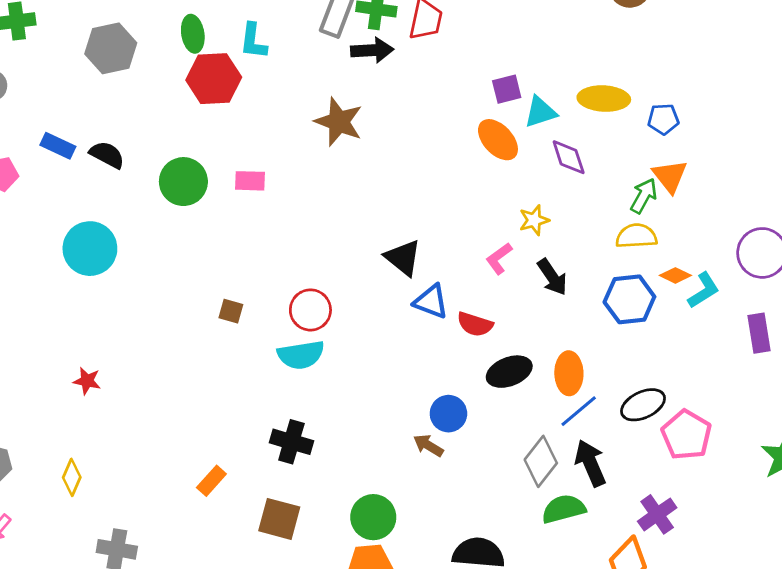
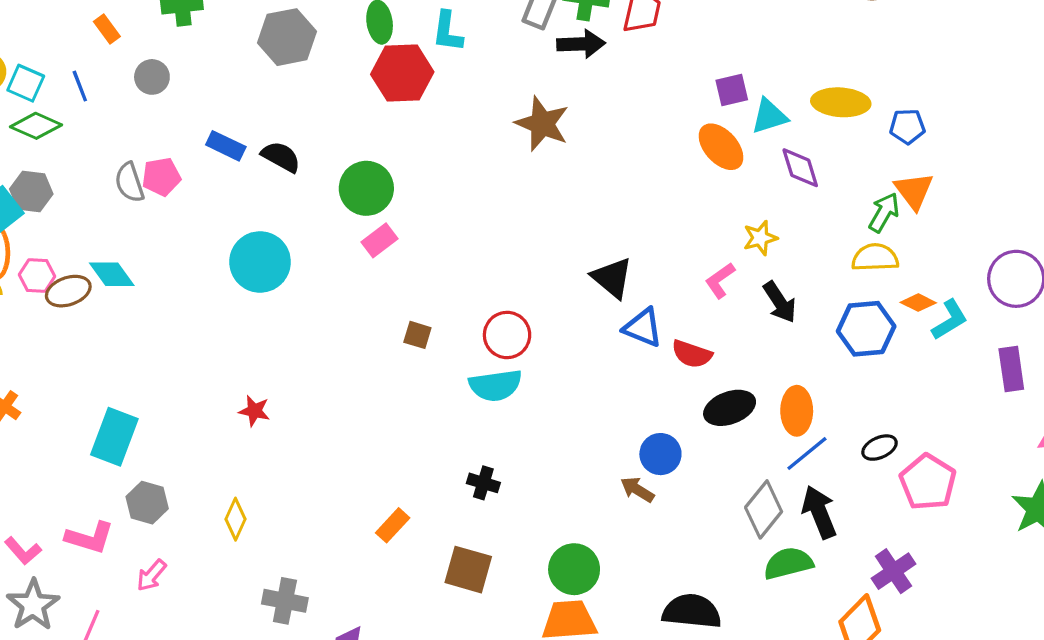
pink rectangle: (250, 181) -> (379, 240), moved, turned -40
black ellipse: (643, 405) -> (880, 448), size x0.7
black cross: (291, 442) -> (483, 483), size x0.7

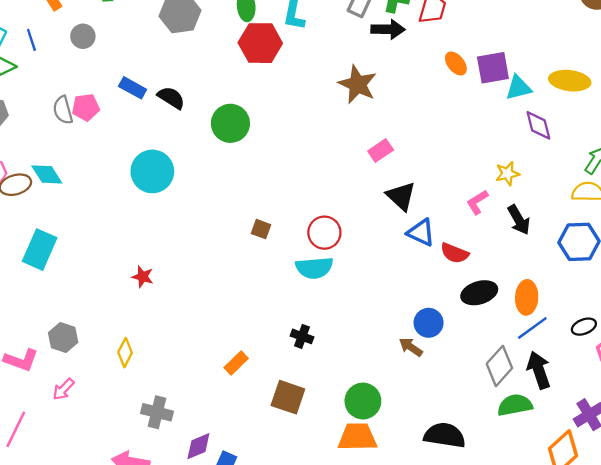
purple square: (732, 90) -> (493, 68), size x1.4
orange ellipse: (721, 147) -> (456, 64), moved, size x0.7
pink rectangle: (379, 240) -> (381, 150), moved
cyan rectangle: (114, 437) -> (40, 250), moved

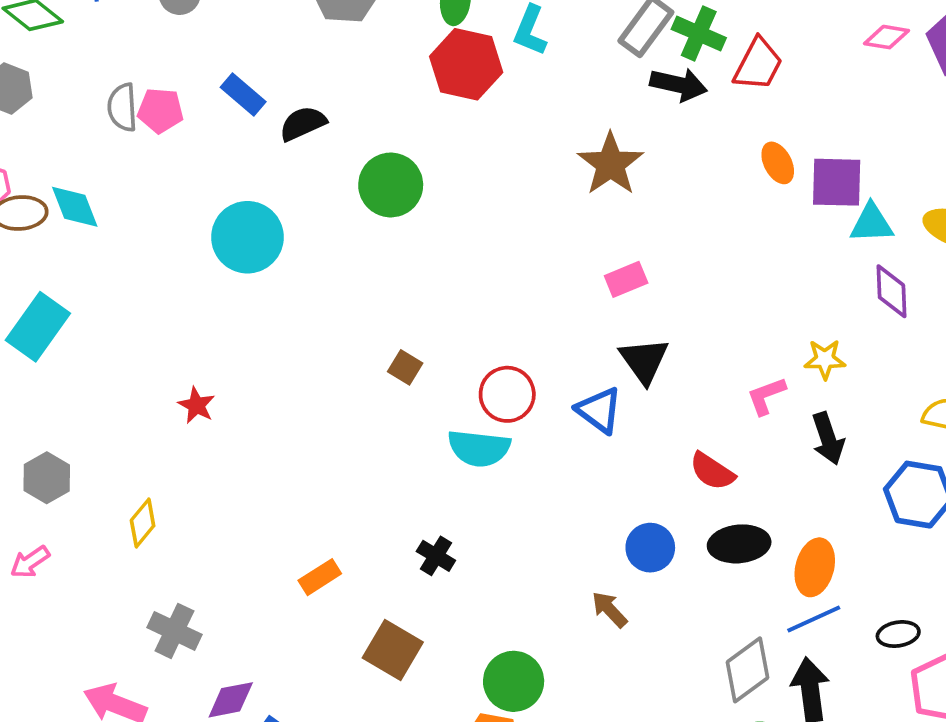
black semicircle: (171, 98) -> (303, 123), turned -68
blue triangle: (421, 233) -> (599, 410), moved
blue circle: (429, 323) -> (650, 548), moved

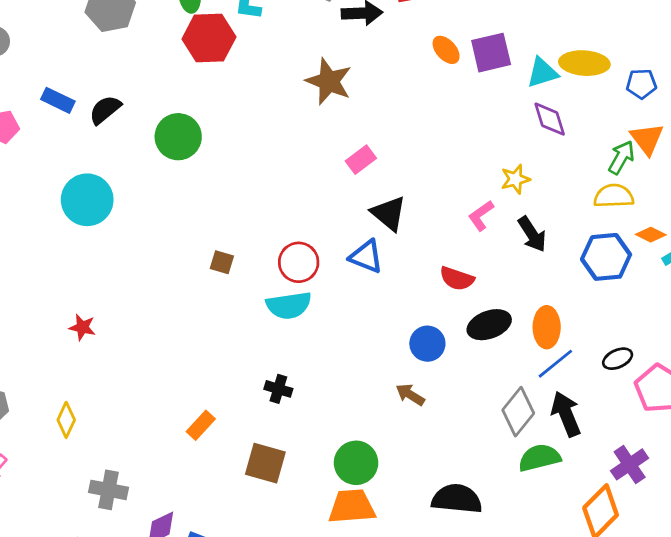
cyan triangle: (872, 223) -> (542, 73), moved

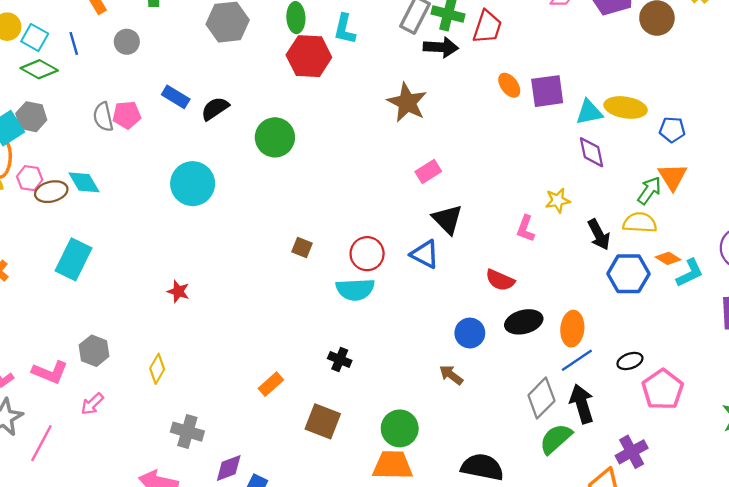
pink L-shape: (481, 216) -> (526, 229), turned -40
black arrow: (532, 234) -> (599, 235), moved
green semicircle: (539, 458) -> (556, 439), turned -33

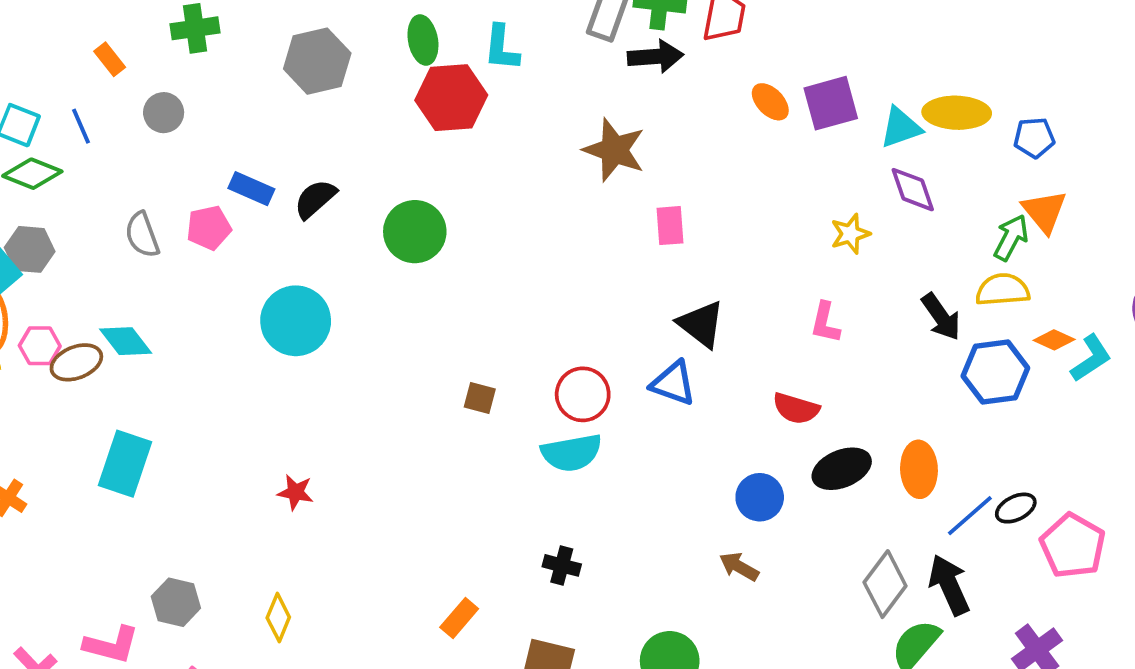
pink pentagon: (127, 115) -> (209, 228), moved
pink rectangle: (428, 172) -> (670, 226), moved, turned -55
yellow star: (558, 200) -> (850, 234), moved
blue line: (577, 360) -> (970, 516), moved

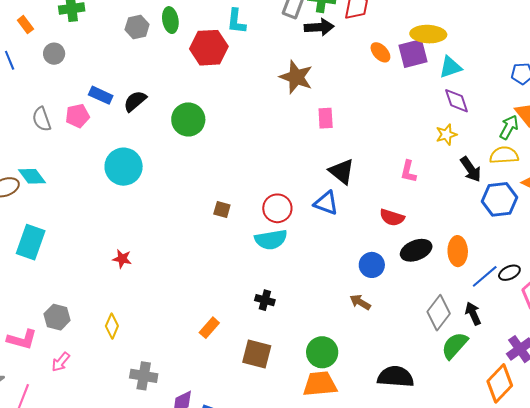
green ellipse: (423, 40) -> (170, 20), moved
gray hexagon: (317, 61) -> (137, 27), size x0.7
yellow ellipse: (957, 113) -> (428, 34), moved
yellow star: (850, 234) -> (446, 135), moved
black arrow: (949, 585) -> (473, 314), size x0.7

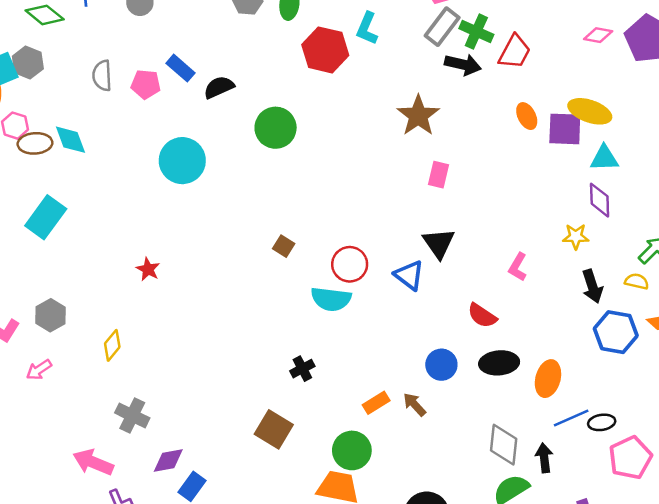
yellow semicircle: (504, 155) -> (637, 281), size x0.7
black cross: (265, 300) -> (302, 369), turned 30
gray diamond: (439, 313) -> (504, 445), turned -48
orange rectangle: (209, 328) -> (376, 403), moved

